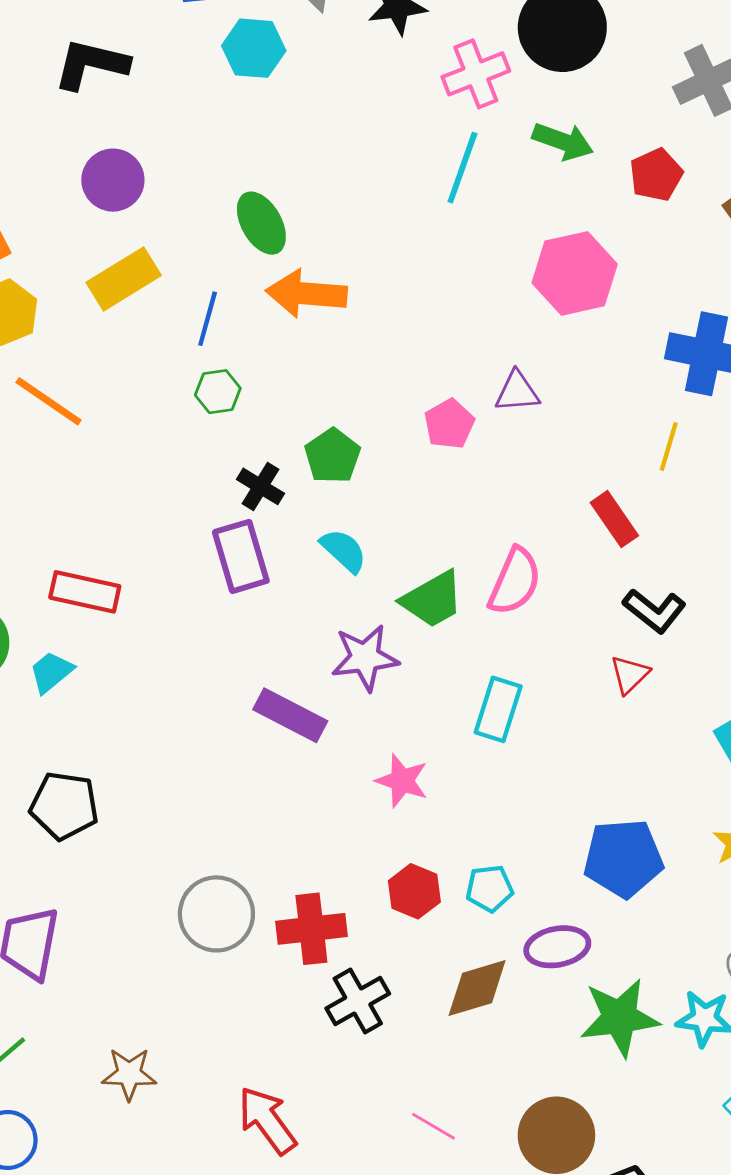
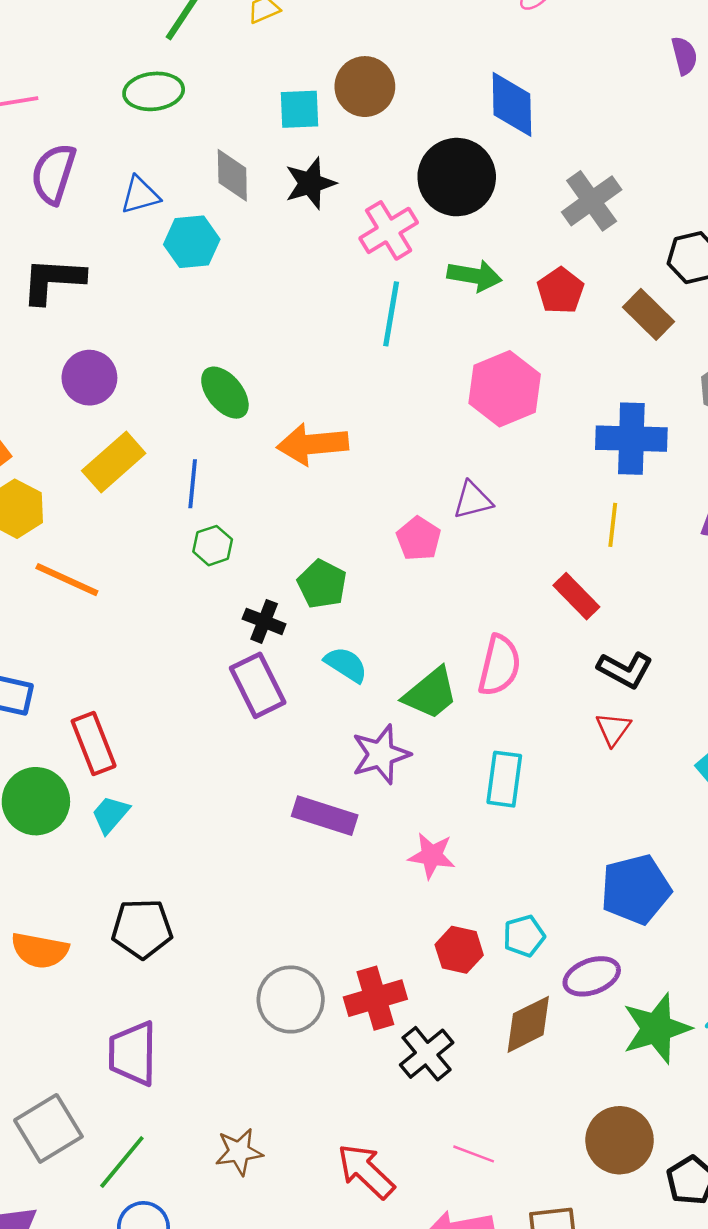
orange arrow: (306, 294) -> (313, 444), moved
red rectangle: (85, 592) -> (94, 744), moved, turned 66
pink line: (434, 1126) -> (474, 1154), moved

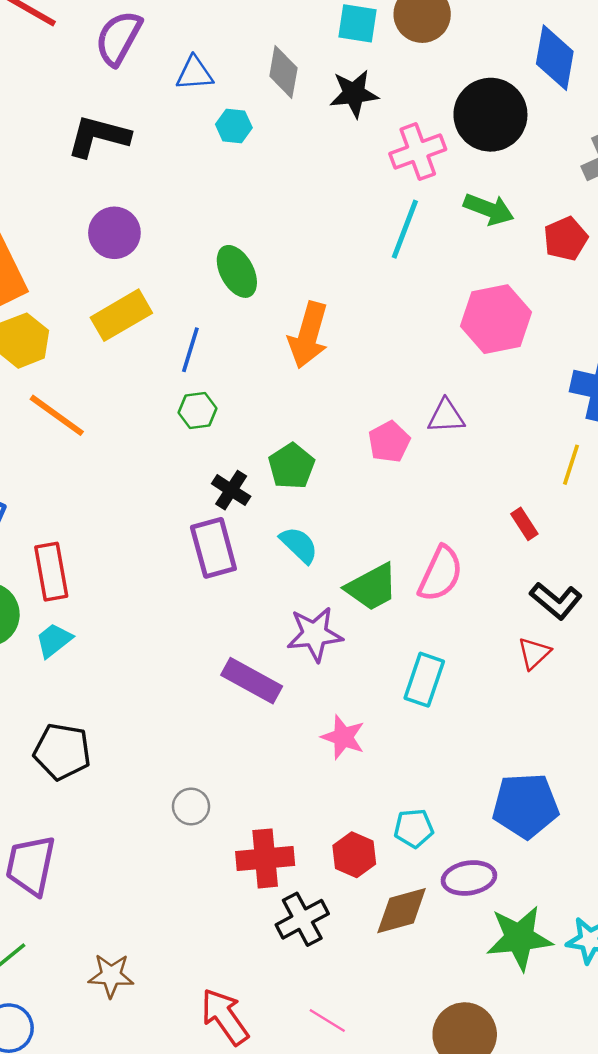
cyan hexagon: (192, 242) -> (234, 126), size x0.7
orange arrow: (313, 444) -> (308, 335), turned -80
red rectangle: (576, 596) -> (524, 524), size x0.7
red hexagon: (459, 950) -> (354, 855), moved
gray circle: (291, 1000) -> (191, 806), moved, size x0.6

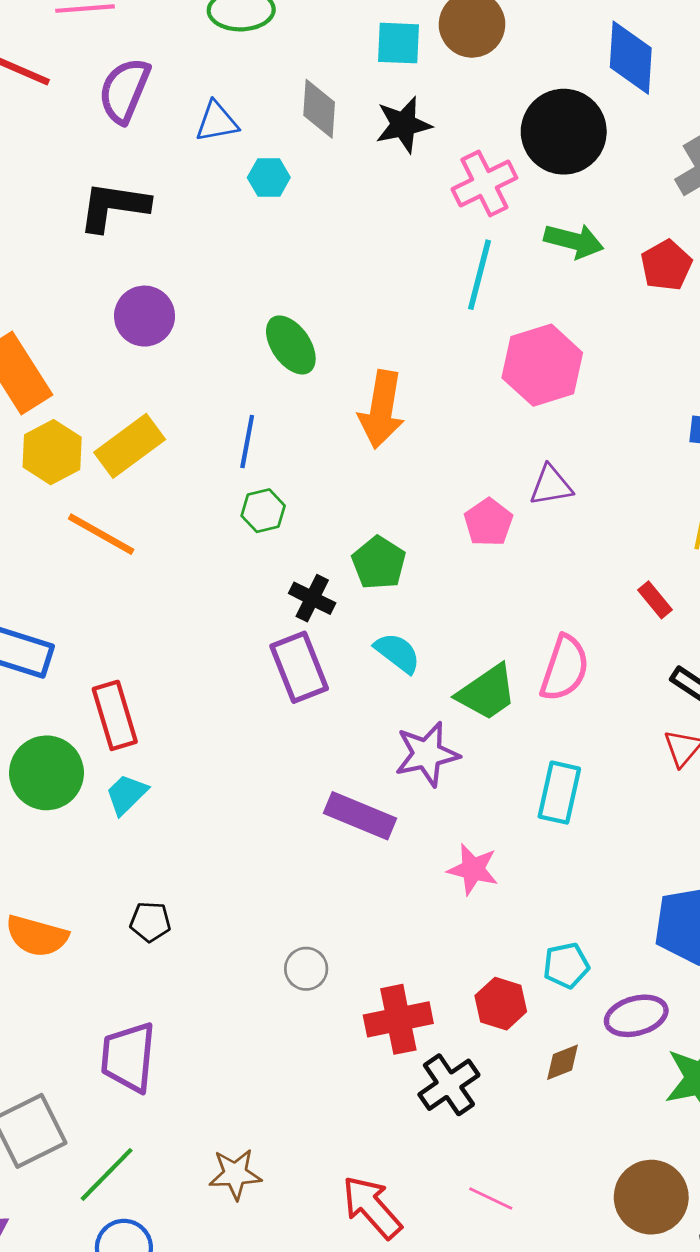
yellow rectangle: (121, 315) -> (130, 446), moved
pink hexagon: (496, 319) -> (542, 365), moved
black pentagon: (62, 752) -> (150, 922), size x0.6
brown diamond: (402, 911) -> (563, 1062), size x0.6

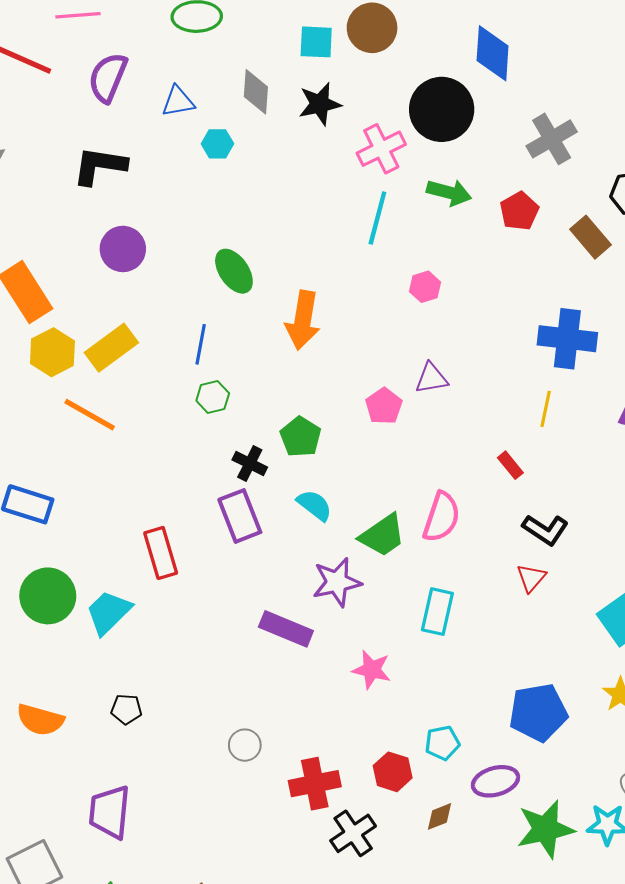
pink hexagon: (542, 365) -> (425, 287), size x0.5
red rectangle: (115, 715) -> (161, 553), moved
cyan trapezoid: (127, 794) -> (109, 612), size x1.4

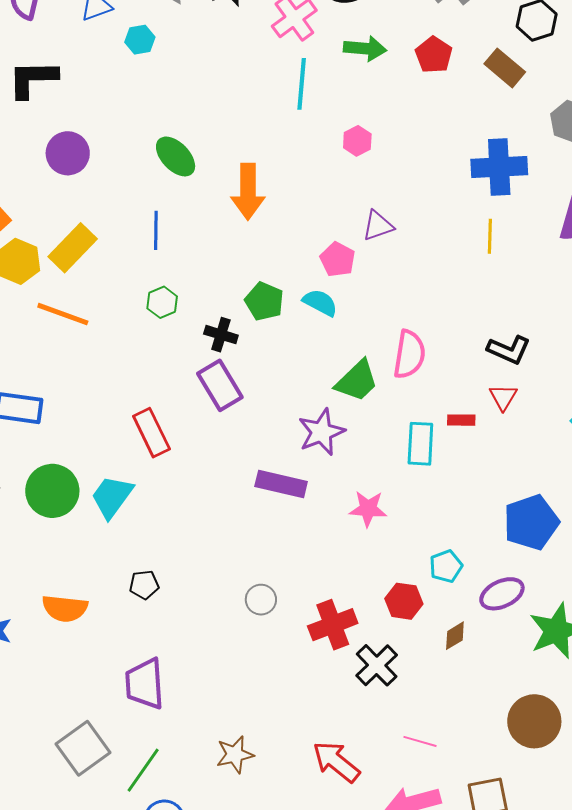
green hexagon: (213, 397) -> (162, 302), moved
red rectangle: (510, 465) -> (461, 420), moved, turned -40
cyan semicircle: (315, 505) -> (320, 303), moved

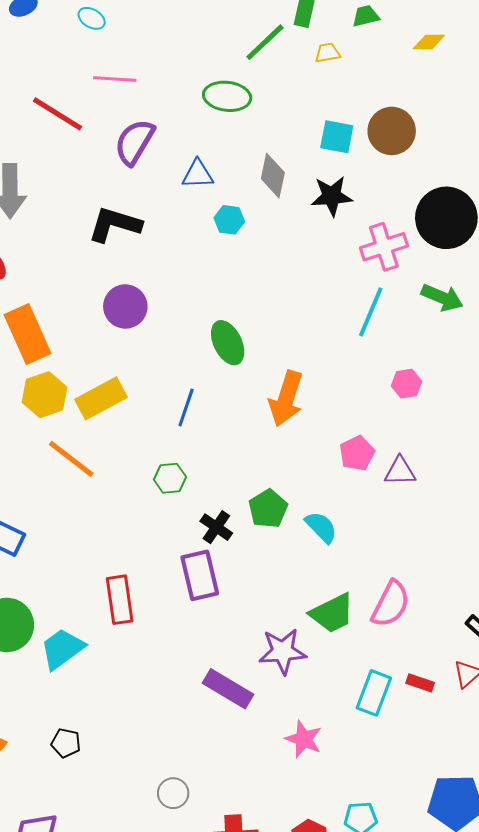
pink pentagon: (338, 259) -> (357, 453), moved

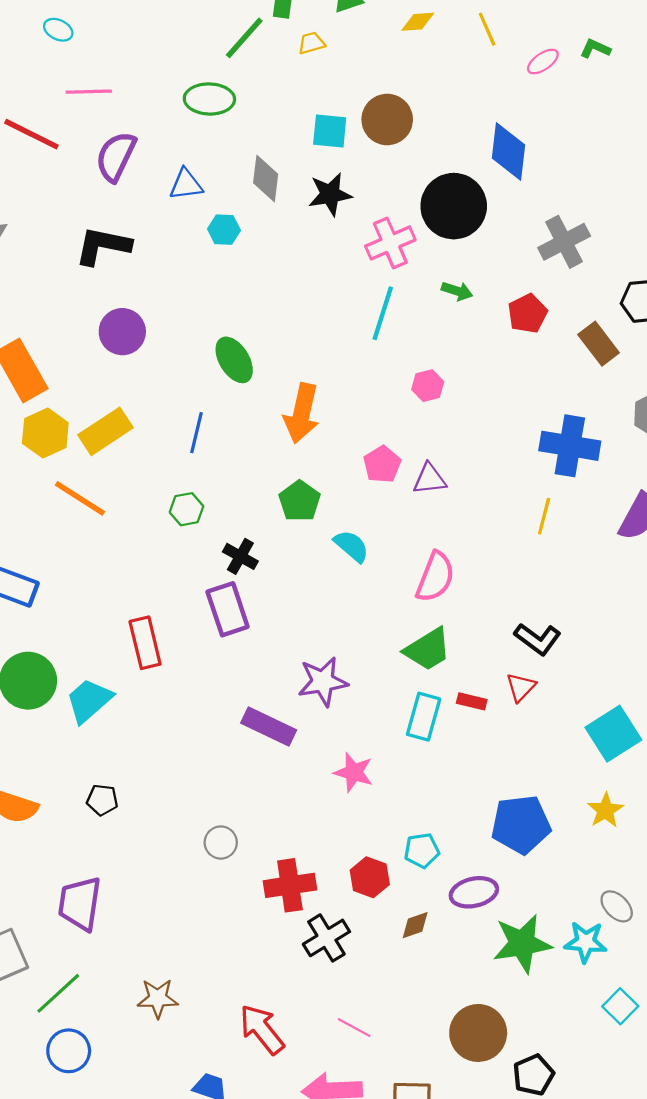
green arrow: (442, 298) -> (457, 291), size x0.7
green pentagon: (268, 509) -> (300, 501), moved
pink semicircle: (391, 604) -> (435, 577), moved
green trapezoid: (332, 613) -> (428, 649), moved

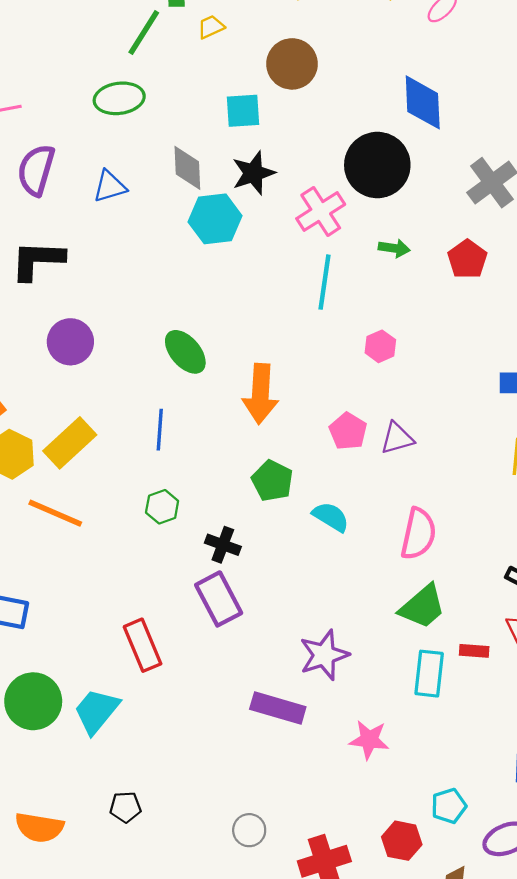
brown circle: (387, 120) -> (292, 64), moved
cyan hexagon: (224, 230) -> (215, 219), moved, size x1.6

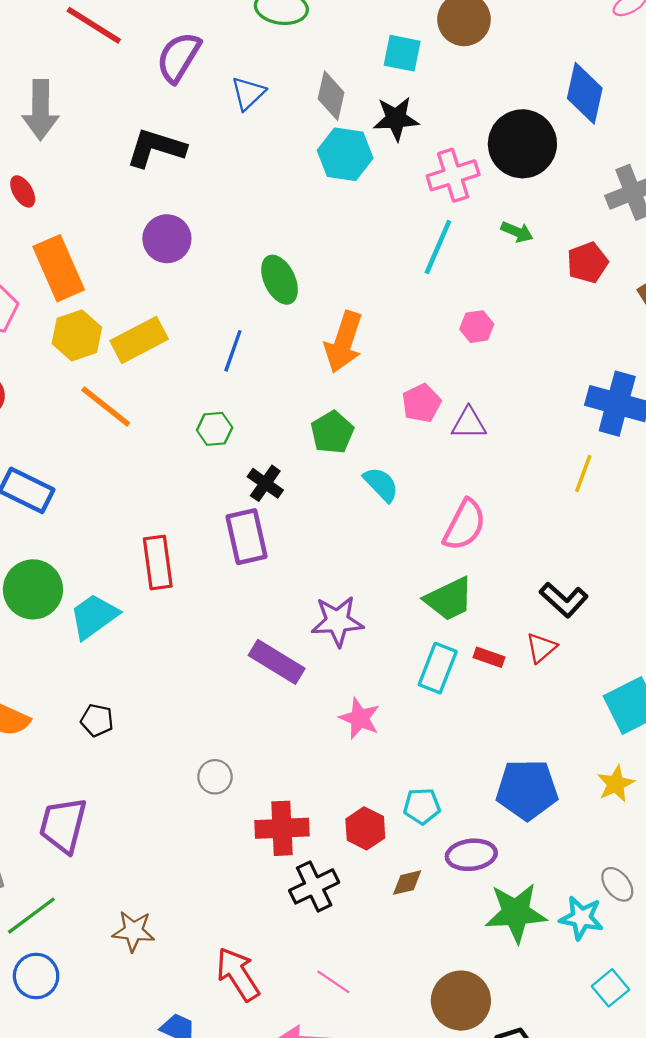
blue triangle: (110, 186) -> (248, 93), turned -42

